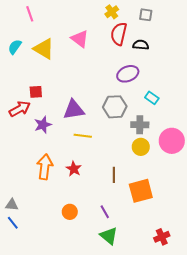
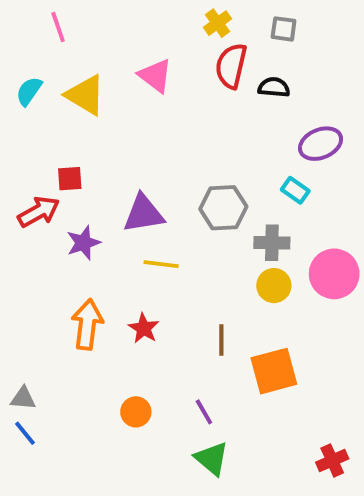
purple ellipse: (128, 74) -> (321, 144), moved
red cross: (162, 237) -> (332, 460), moved

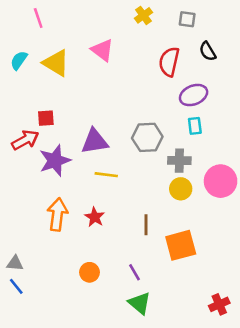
red semicircle: (231, 66) -> (169, 62), moved
black semicircle: (274, 87) -> (208, 51), moved, turned -126
purple ellipse: (321, 144) -> (194, 95), moved
cyan rectangle: (295, 190) -> (195, 126), turned 48
purple star: (83, 243) -> (55, 161), size x1.4

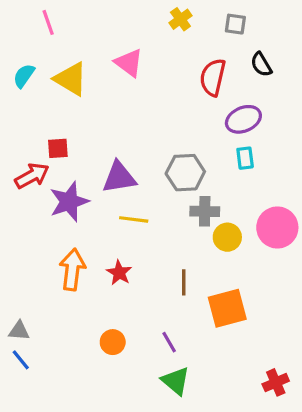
gray cross: (179, 161) -> (205, 211), moved

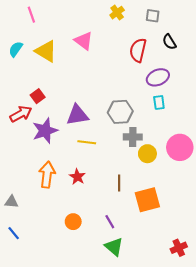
red square: (58, 148) -> (38, 96), turned -32
gray triangle: (19, 331) -> (11, 202), moved

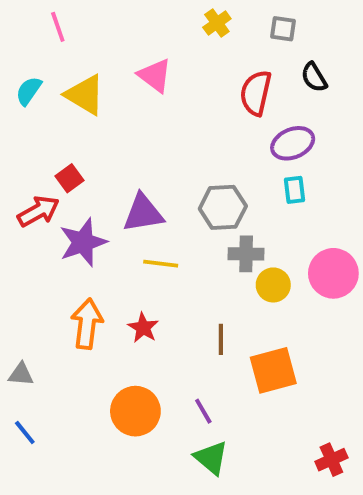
orange circle: (73, 222) -> (135, 411), size x1.6

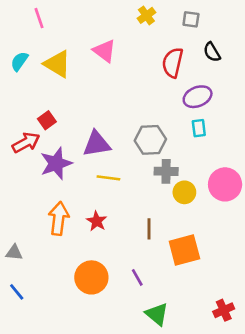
green triangle: (211, 458) -> (157, 314), moved

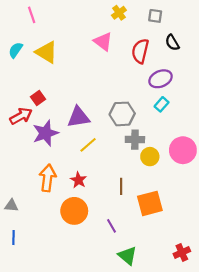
pink triangle: (105, 51) -> (103, 42), moved
cyan rectangle: (199, 128) -> (162, 104), turned 48
yellow line: (108, 178) -> (88, 145), turned -48
orange circle: (91, 277) -> (74, 211), moved
blue line: (17, 292) -> (13, 238), turned 40

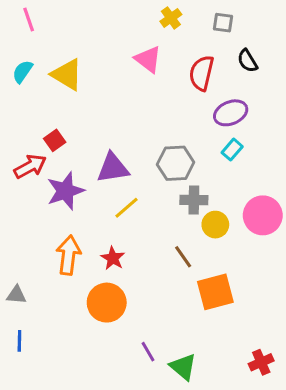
pink line: (32, 15) -> (29, 20), moved
brown line: (121, 186) -> (183, 257), moved, turned -35
purple line: (111, 226) -> (148, 352), moved

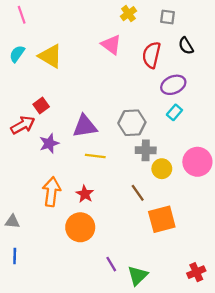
purple star: (65, 191) -> (49, 143), size x0.7
yellow line: (127, 208) -> (95, 156), turned 48
green triangle: (183, 367) -> (138, 276), turned 35

